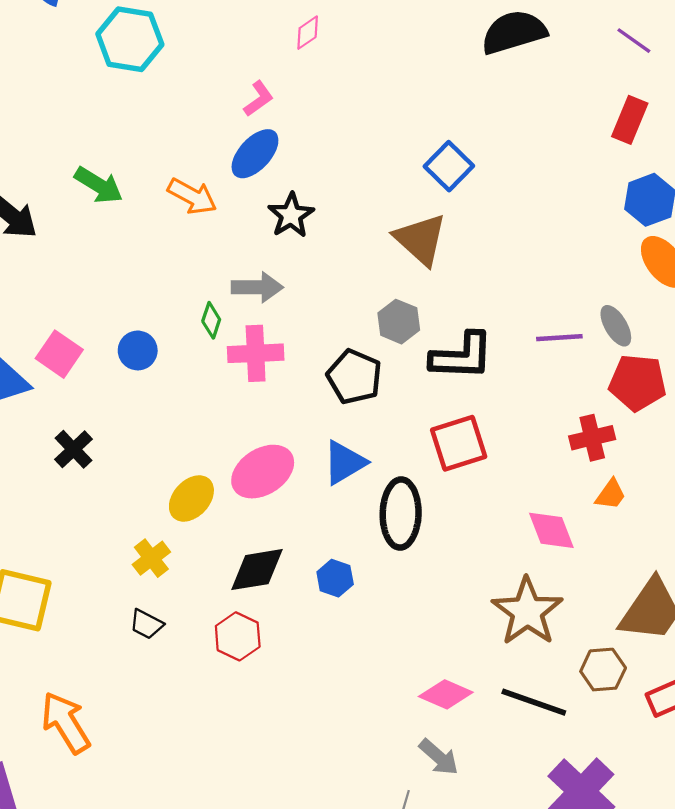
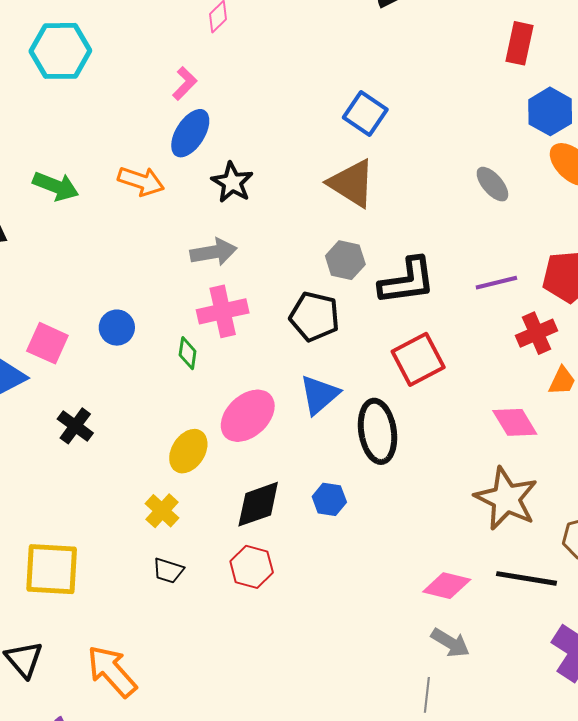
green diamond: (211, 320) -> (188, 353), moved
gray ellipse: (616, 326) -> (492, 184), moved
purple line: (559, 338) -> (496, 283), moved

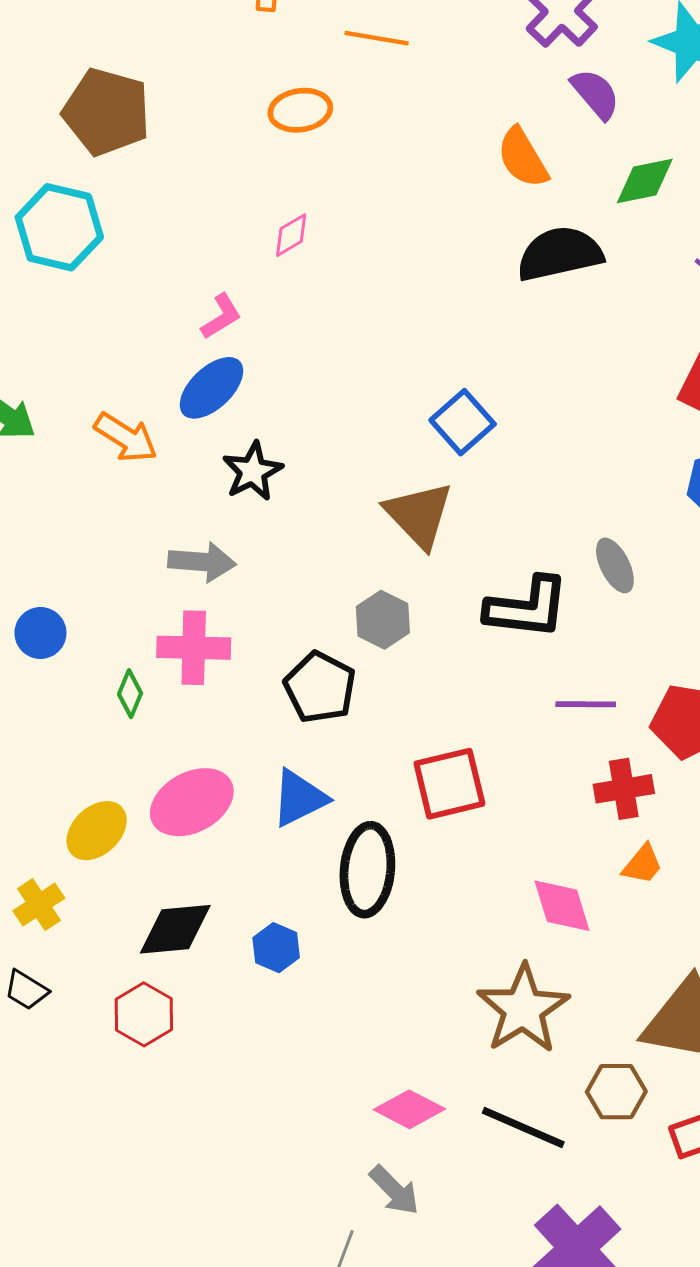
black L-shape: (407, 281) -> (527, 608), moved

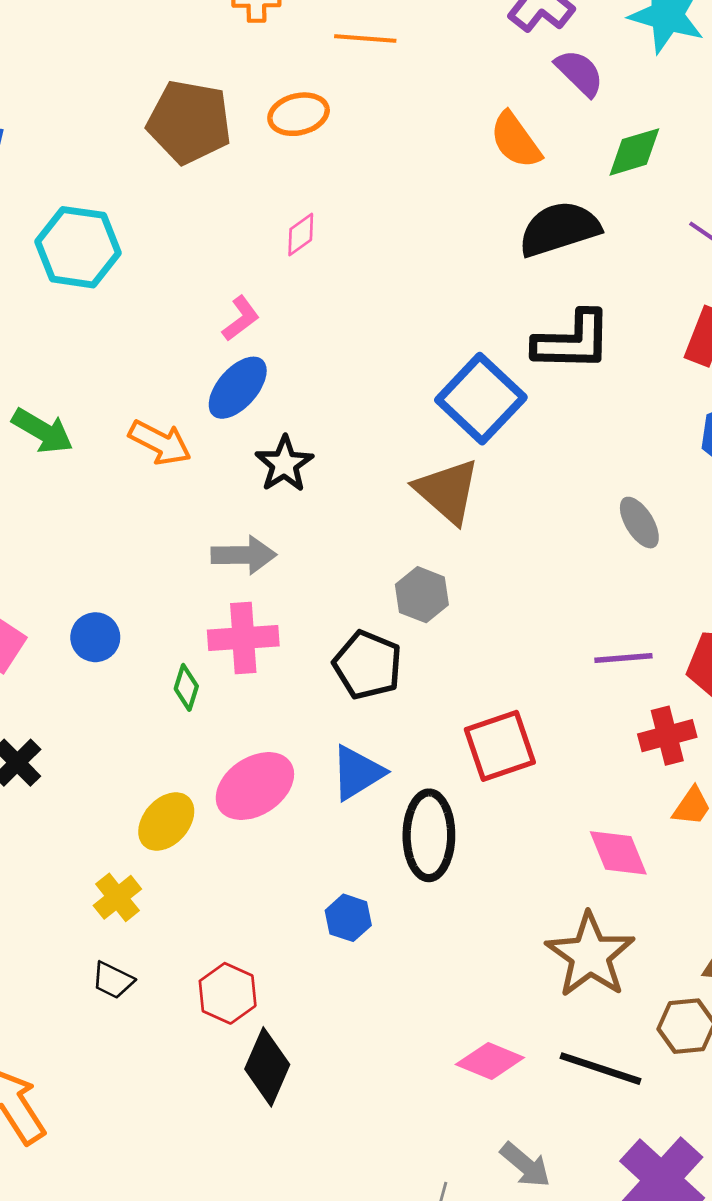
brown pentagon: (107, 112) -> (189, 122), moved
blue square: (463, 422) -> (481, 399), size x1.4
black L-shape: (527, 608) -> (573, 341), moved
black diamond: (175, 929) -> (267, 1067), moved, turned -56
gray arrow: (394, 1190) -> (525, 1165), moved

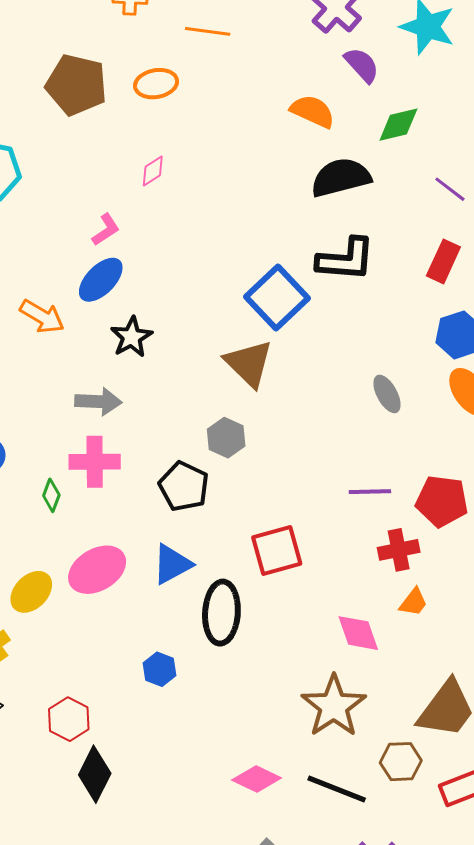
orange semicircle: (516, 140) -> (313, 111), turned 147

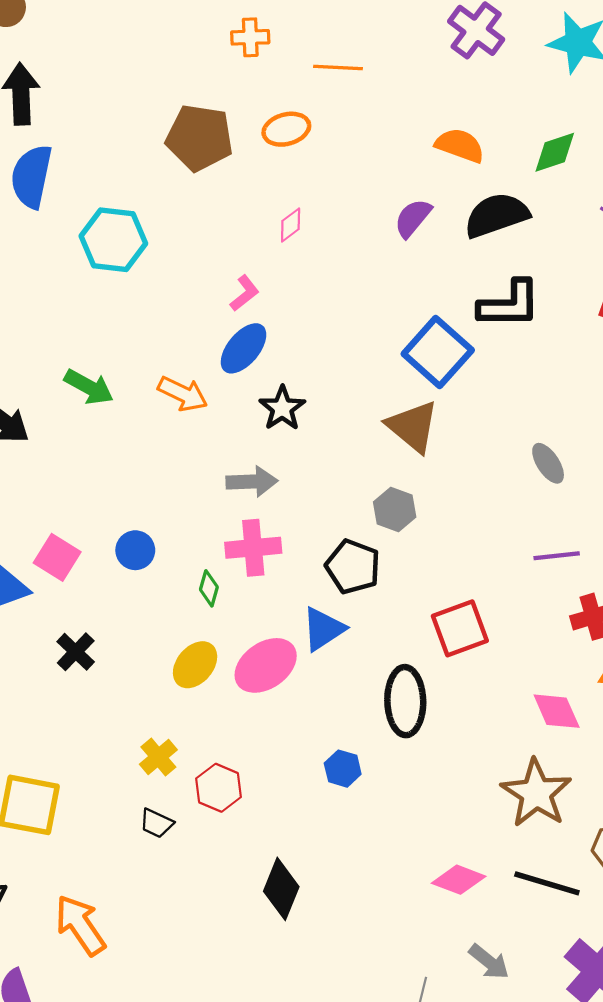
purple semicircle: (362, 65) -> (413, 218), moved, turned -93
gray ellipse: (387, 394) -> (548, 463), moved
blue triangle: (172, 564) -> (323, 629), moved
yellow ellipse: (31, 592) -> (195, 665), moved
red hexagon: (69, 719) -> (219, 788), moved

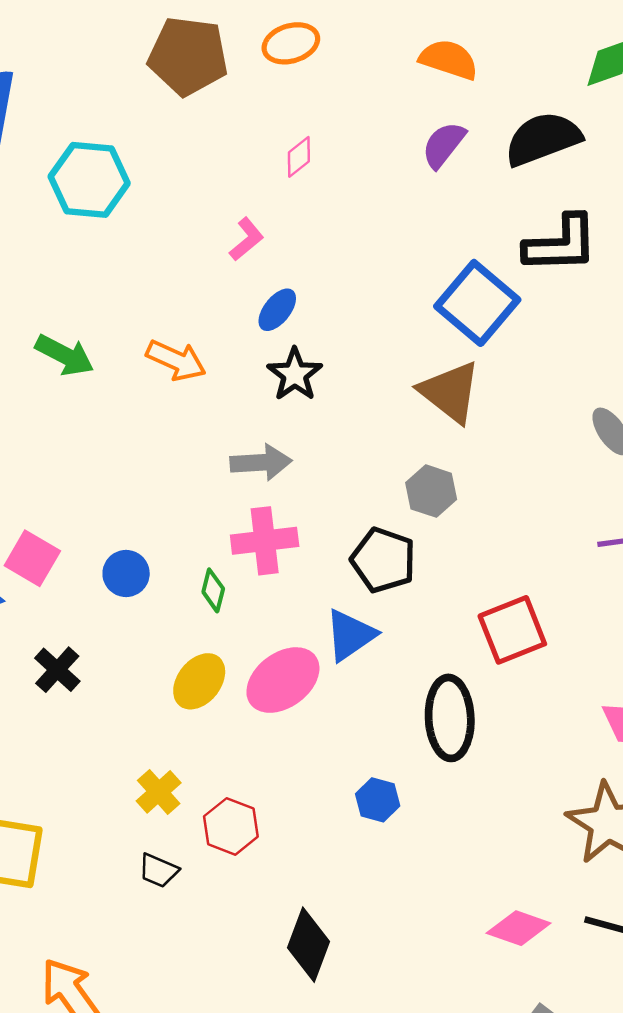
orange semicircle: (460, 145) -> (449, 59), moved
blue ellipse: (244, 348) -> (277, 310), moved, size x0.7
blue circle: (135, 550) -> (126, 574), moved

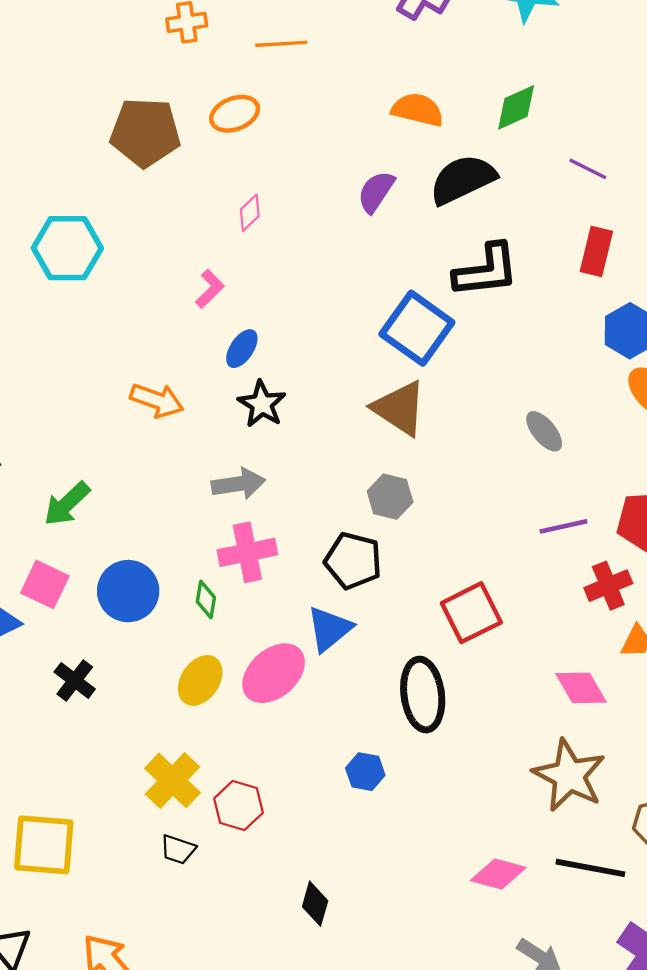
orange semicircle: (449, 59) -> (418, 110), moved
green arrow: (65, 355) -> (67, 504), moved, turned 114
blue circle: (126, 574) -> (128, 591), size x1.5
yellow cross: (159, 792) -> (172, 780), size x1.4
black diamond: (309, 945) -> (315, 904), size x0.7

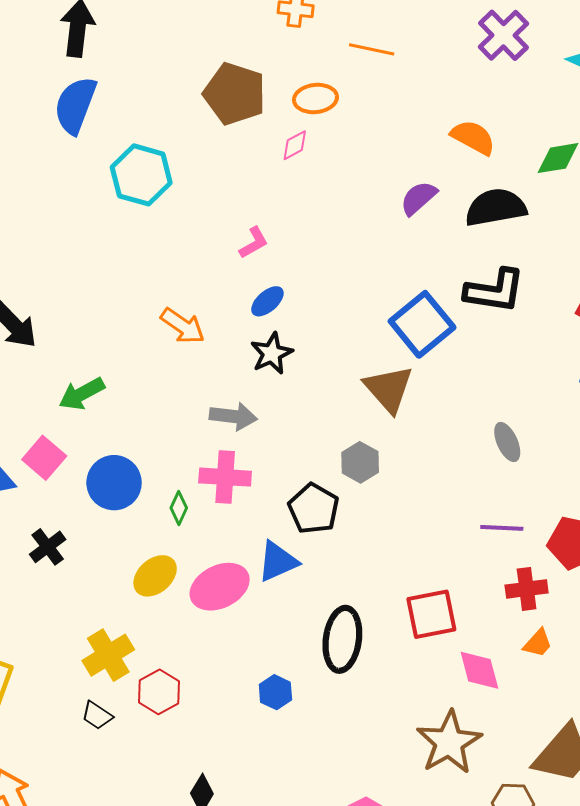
pink diamond: (250, 213) -> (295, 145), moved
red square: (471, 613) -> (431, 614), moved

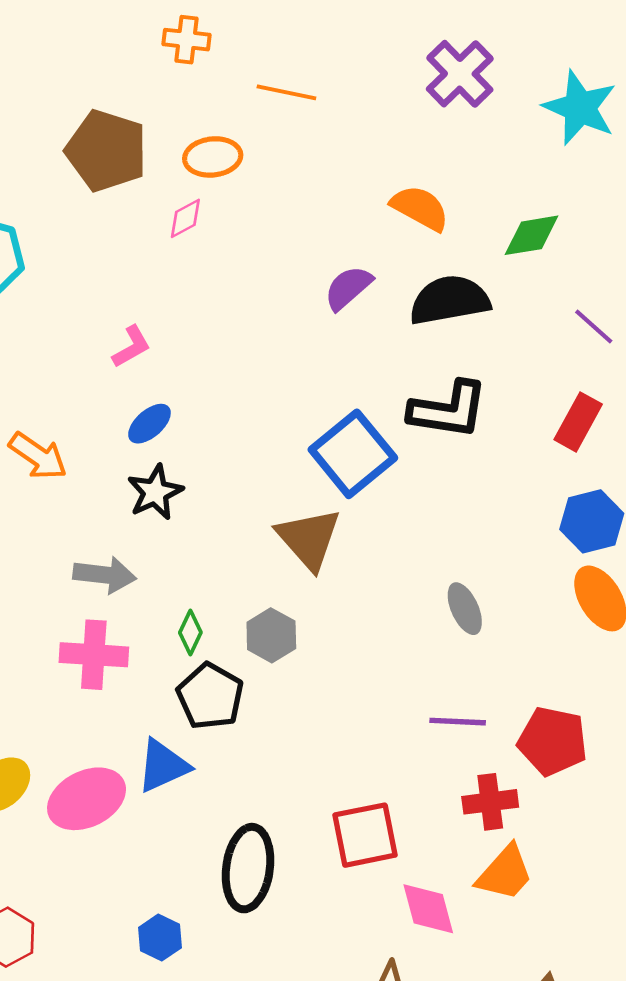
green diamond: (179, 508) -> (190, 633), moved
orange trapezoid: (538, 643) -> (505, 873), size x1.5

